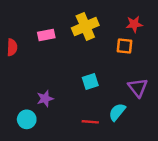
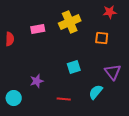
red star: (134, 24) -> (110, 12), moved
cyan circle: (27, 119) -> (14, 98), moved
red line: (90, 122) -> (64, 99), moved

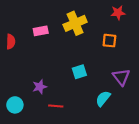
red line: (64, 99) -> (56, 106), moved

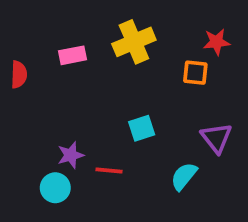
red star: (118, 13) -> (216, 42), moved
cyan circle: (15, 105) -> (55, 188), moved
red line: (56, 106) -> (109, 170), moved

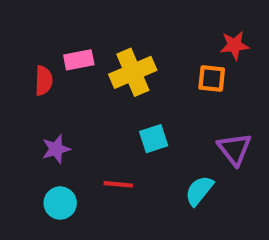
yellow cross: (134, 42) -> (133, 72), moved
red semicircle: (19, 75) -> (44, 81), moved
purple star: (71, 155) -> (56, 149), moved

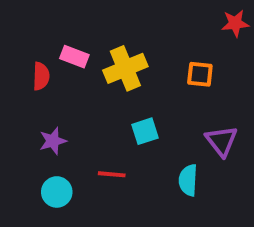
red star: (234, 45) -> (235, 23), moved
pink rectangle: (79, 60) -> (74, 57), turned 32
cyan semicircle: (199, 191) -> (188, 180), turned -36

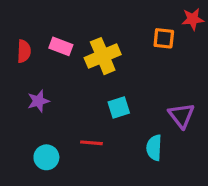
orange square: (200, 74) -> (164, 38), moved
red semicircle: (41, 76) -> (24, 51), moved
purple star: (53, 141) -> (38, 101), moved

